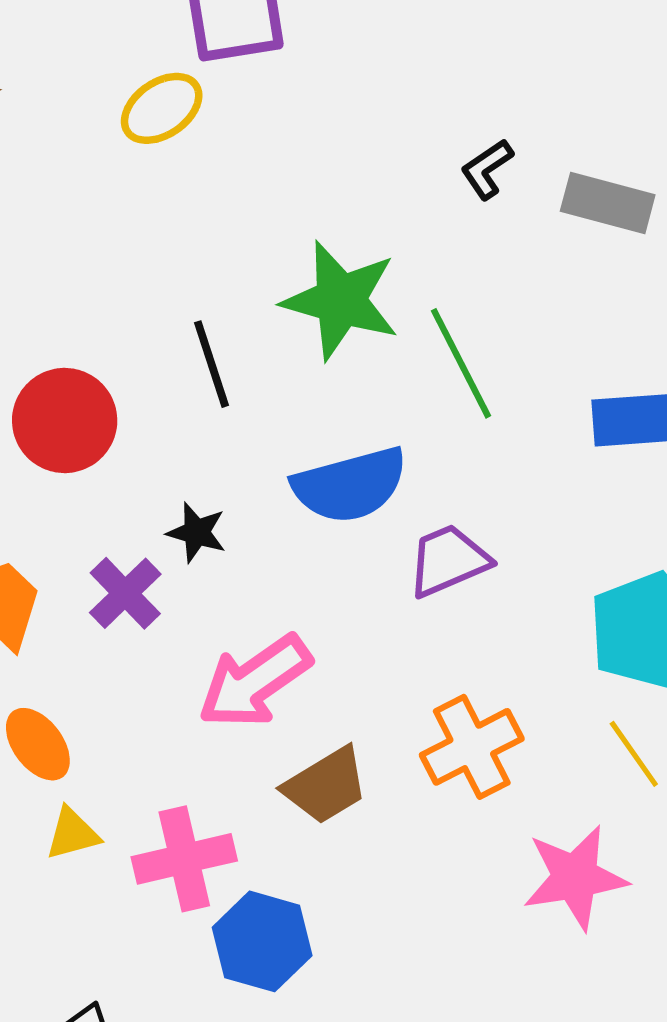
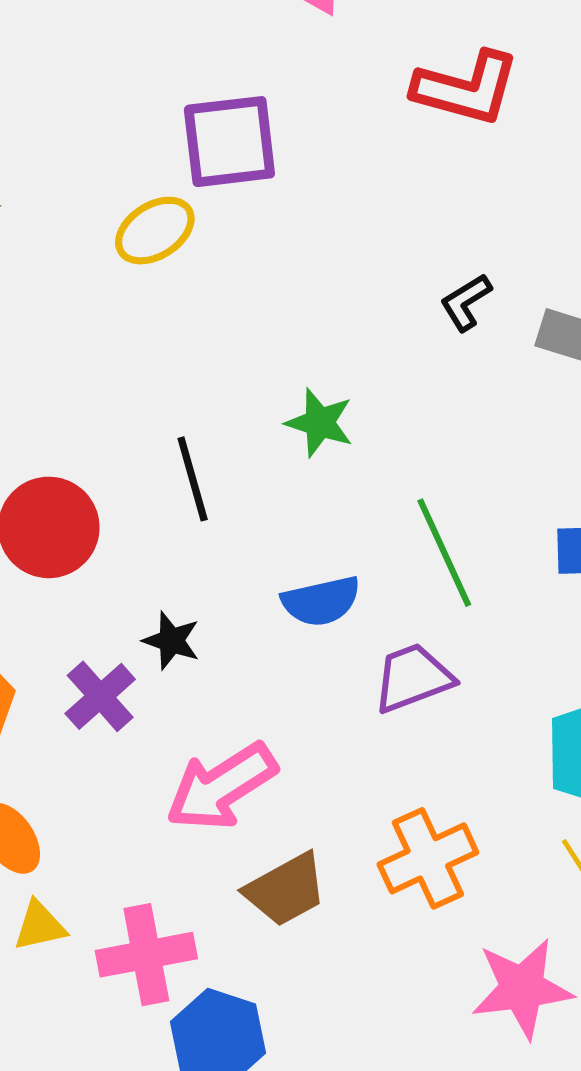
green star: (341, 300) -> (320, 423), size x0.6
green line: (461, 363) -> (444, 553), moved
blue semicircle: (350, 485) -> (321, 601), size x0.7

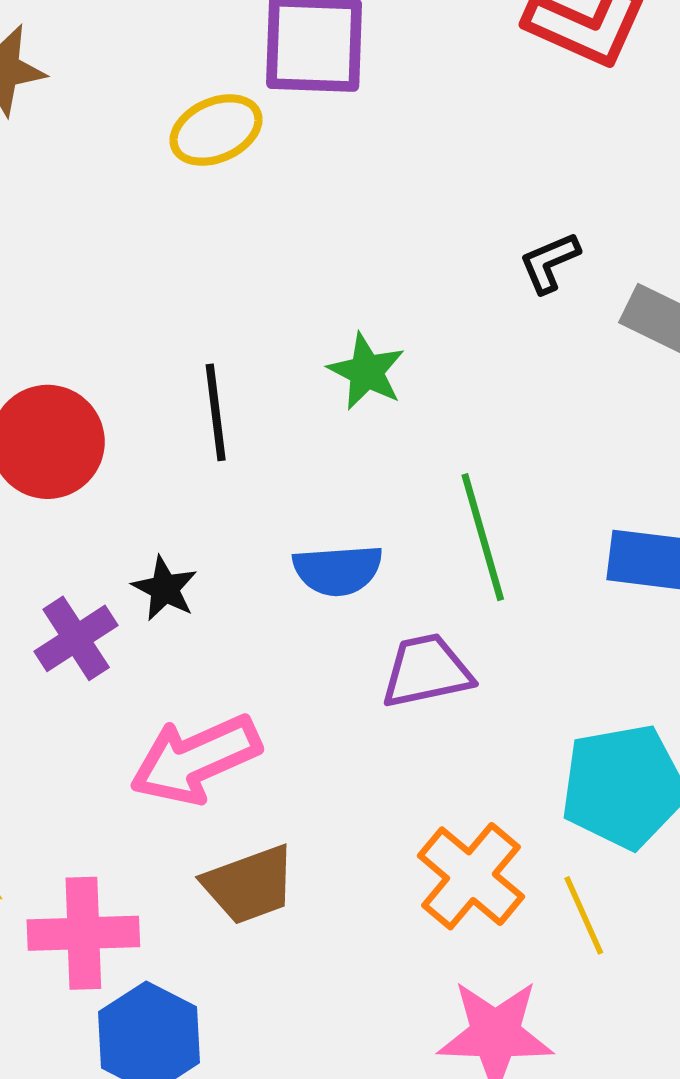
orange cross: (428, 858) -> (471, 876), moved, turned -34

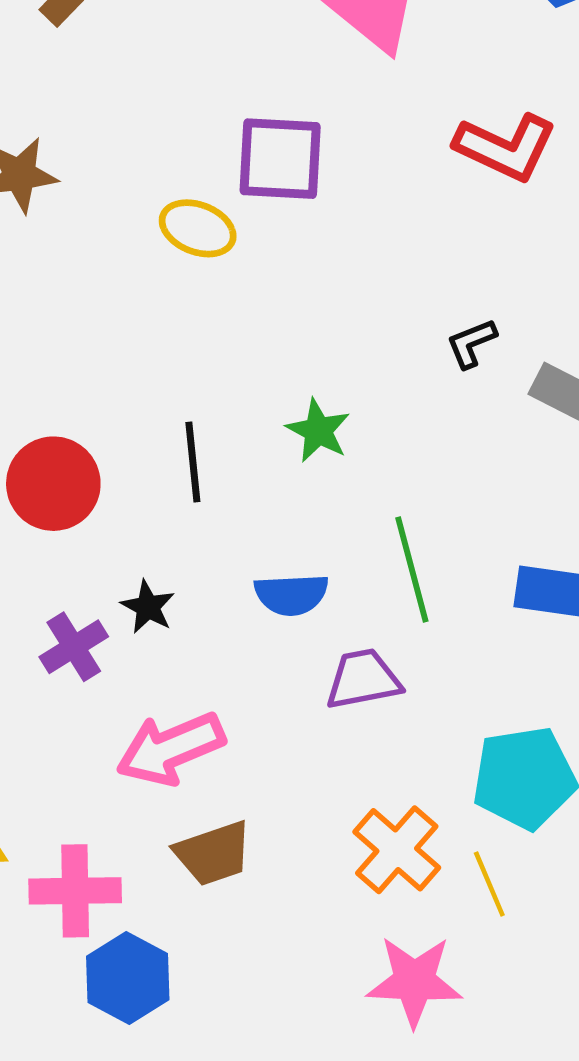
yellow ellipse: (216, 130) -> (198, 228), turned 44

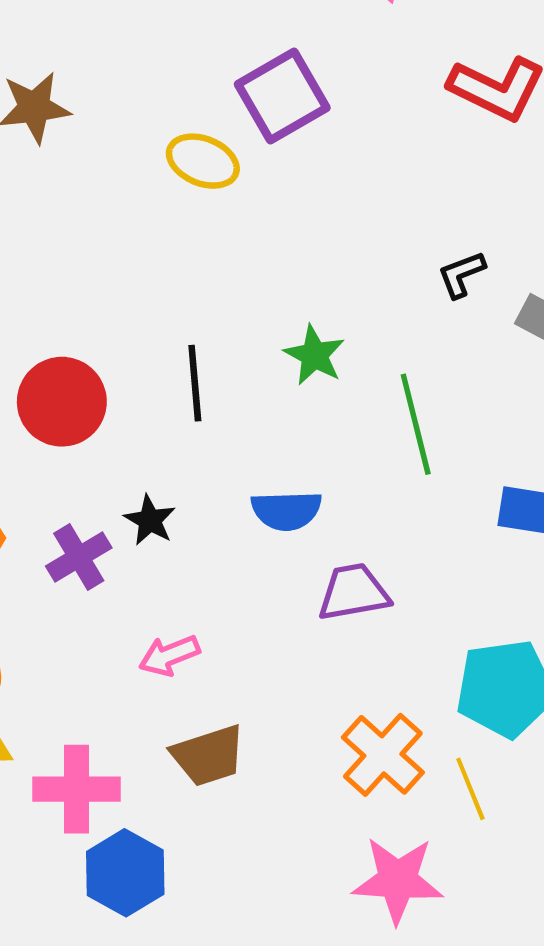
purple square: (280, 159) -> (282, 96), turned -34
green line: (412, 569) -> (416, 424), moved
pink arrow: (171, 749) -> (169, 655), size x0.6

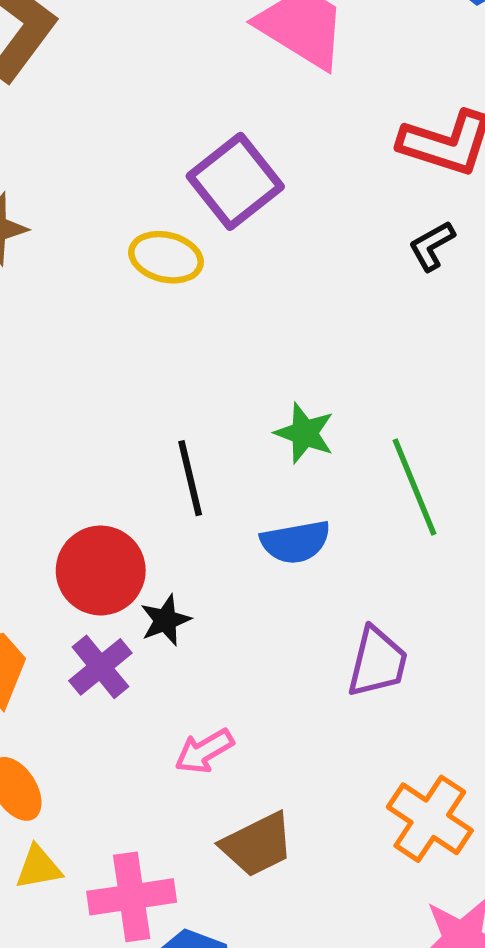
black L-shape: (461, 274) -> (432, 246), moved
red circle: (62, 402) -> (101, 570), moved
blue semicircle: (287, 511) -> (296, 542), moved
black star: (150, 520) -> (165, 620), turned 30
purple trapezoid: (354, 592) -> (377, 662), turned 122

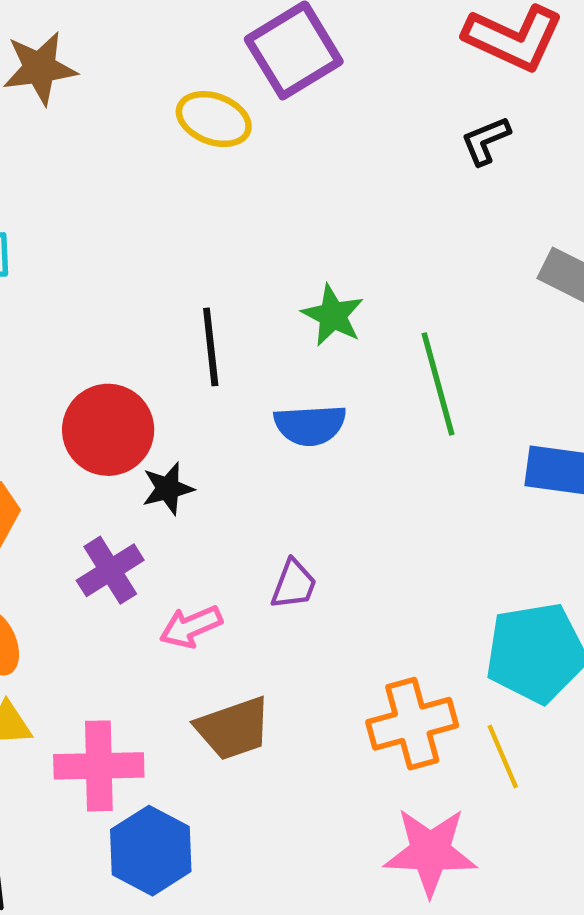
purple trapezoid: (377, 662) -> (294, 584), moved, size x0.7
purple cross: (100, 667) -> (110, 570), moved
orange cross: (430, 819) -> (412, 724), turned 34

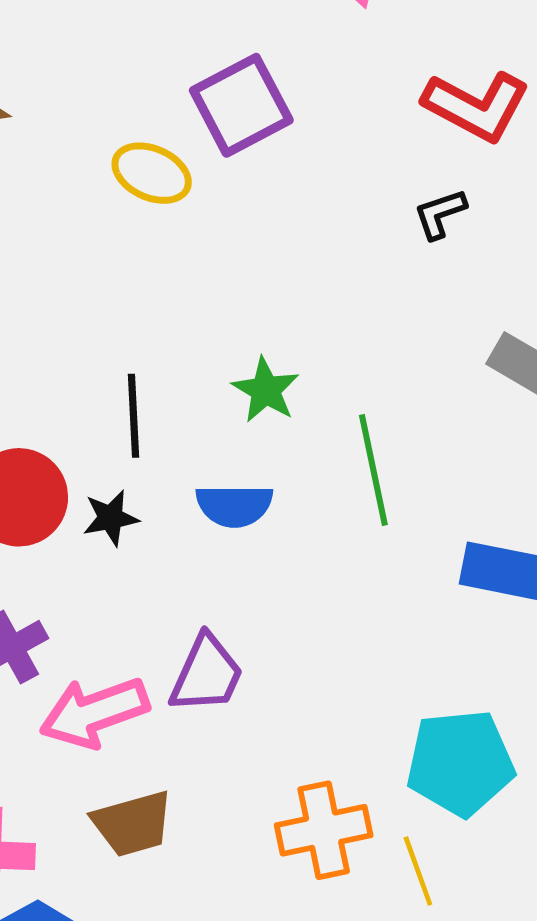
black star: (168, 489) -> (111, 518), moved
purple trapezoid: (294, 584) -> (207, 674), size x1.5
pink arrow: (191, 627) -> (94, 712), size x1.6

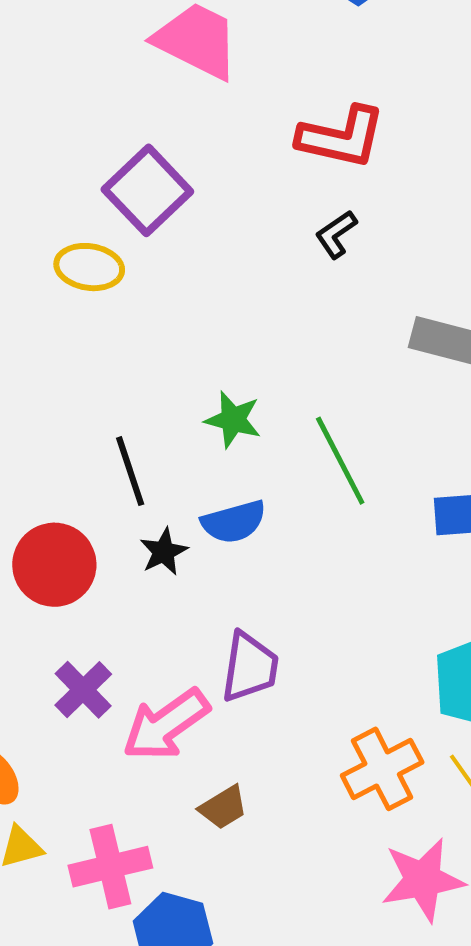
black star: (111, 518) -> (164, 552), moved
brown trapezoid: (133, 824) -> (223, 807), size x0.7

